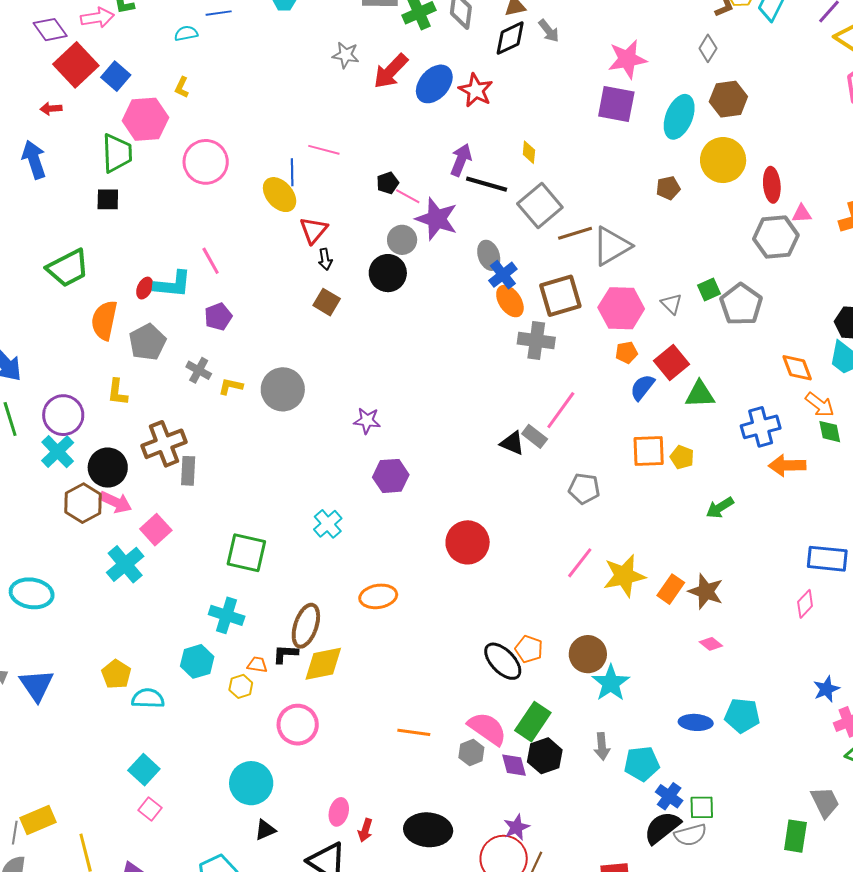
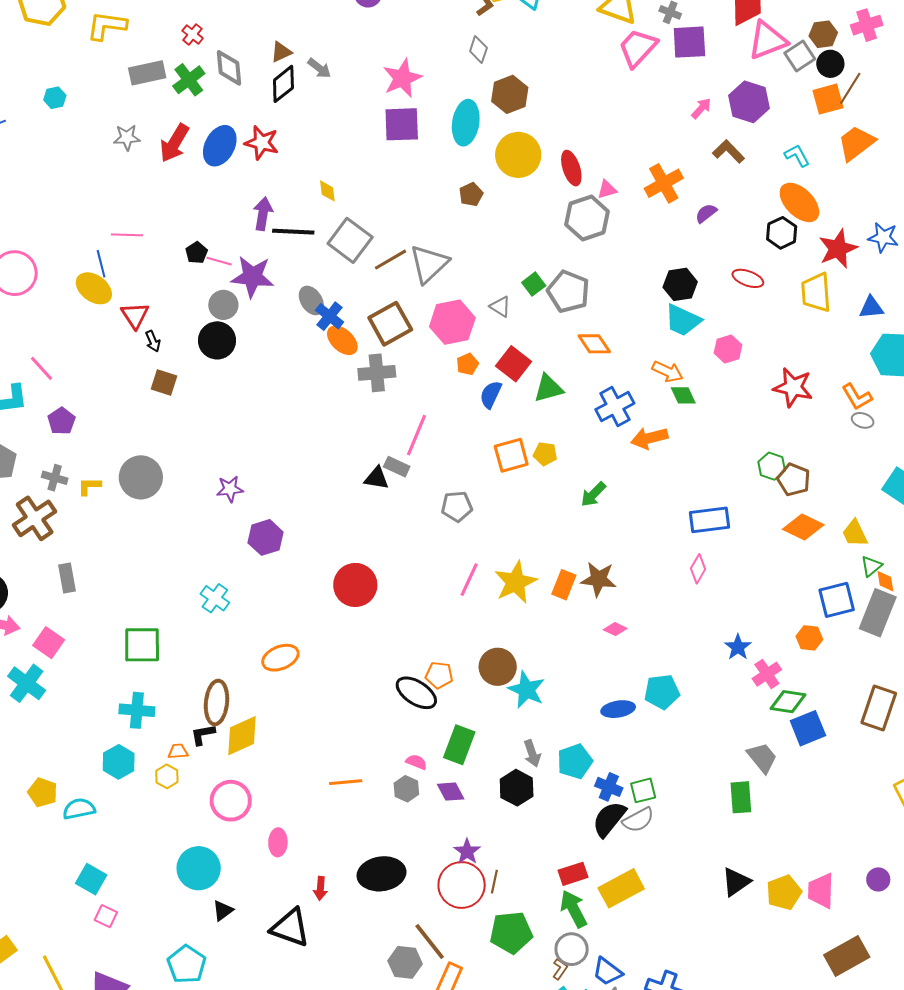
orange diamond: (797, 368) -> (594, 344), moved
brown cross: (164, 444) -> (35, 518), moved
pink semicircle: (487, 729) -> (416, 762), size x0.5
black hexagon: (545, 756) -> (517, 788), moved
pink ellipse: (339, 812) -> (278, 842), moved

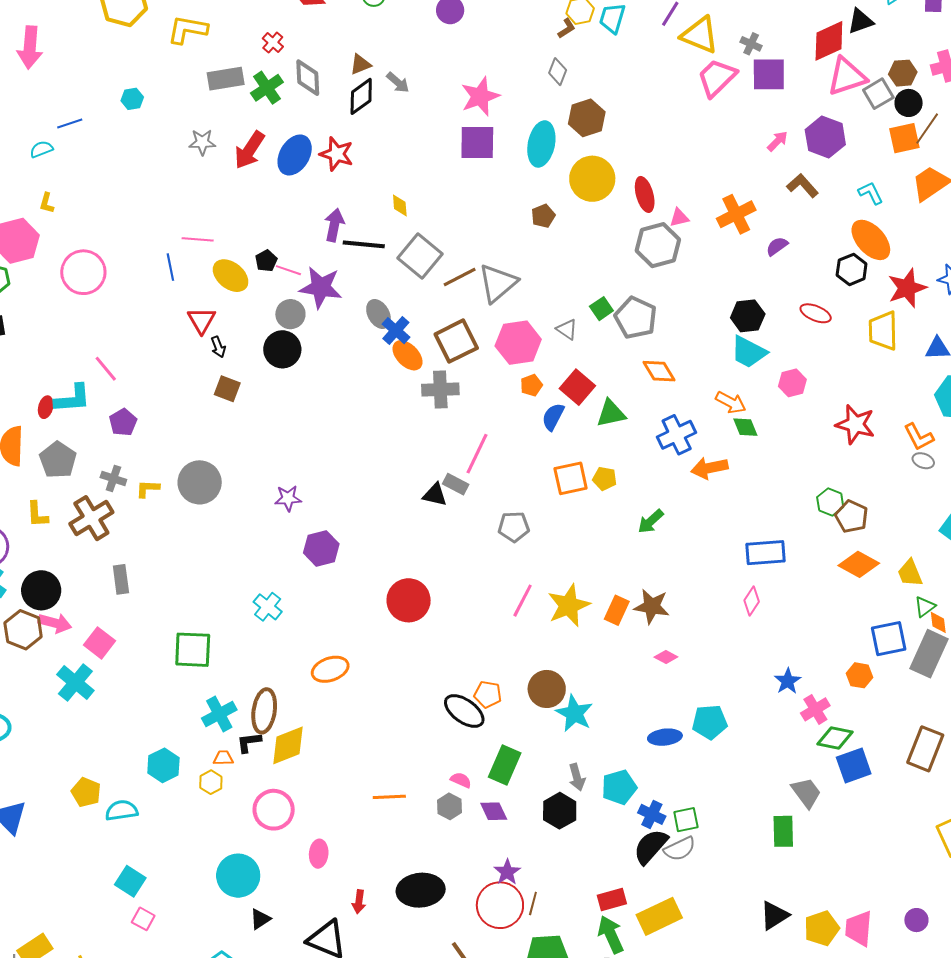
yellow ellipse: (94, 288) -> (231, 276), moved
cyan cross: (137, 710) -> (219, 714), moved, turned -36

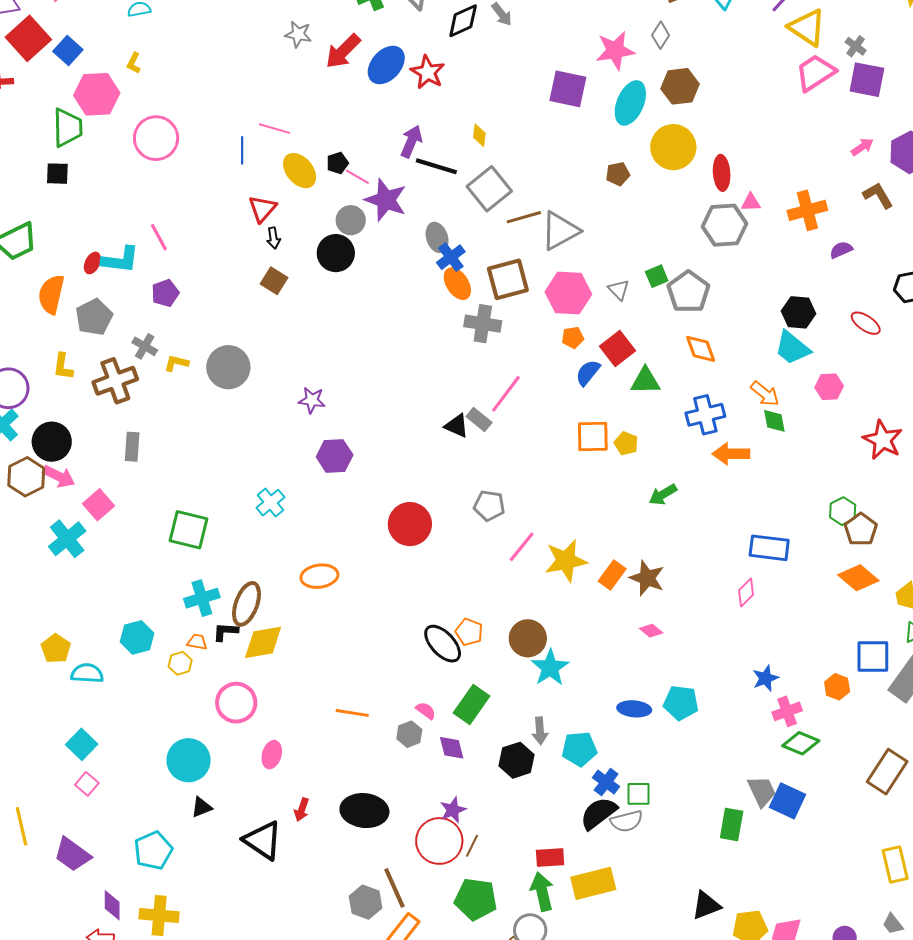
pink star: (480, 96) -> (615, 51), moved
gray pentagon: (514, 527) -> (489, 506), moved
blue square: (854, 766) -> (788, 801), moved, turned 33

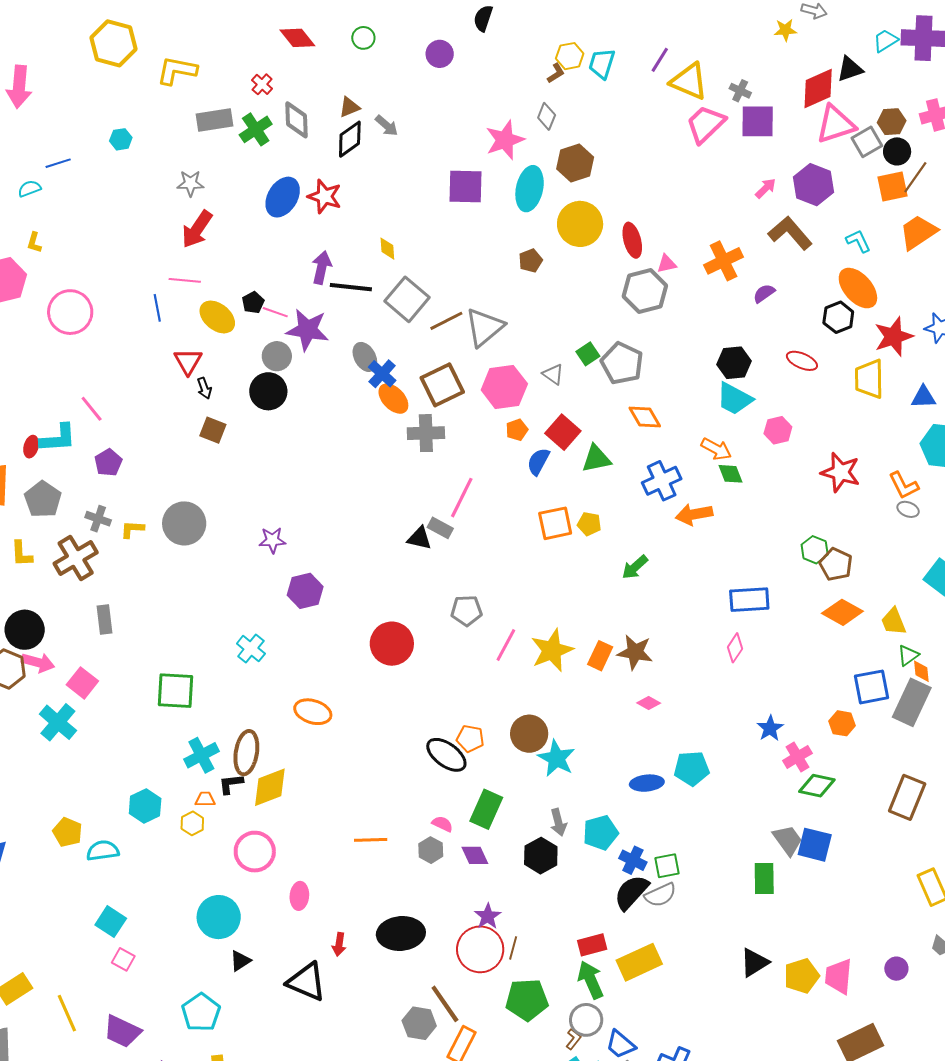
red arrow: (343, 51) -> (197, 229), moved
brown L-shape: (878, 195) -> (790, 233), size x1.4
orange ellipse: (319, 576) -> (313, 712), turned 36

